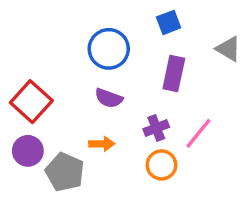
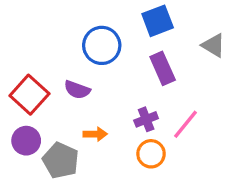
blue square: (169, 22) -> (158, 21), size x1.4
purple rectangle: (174, 73) -> (163, 68), turned -36
purple semicircle: (109, 98) -> (77, 90), moved

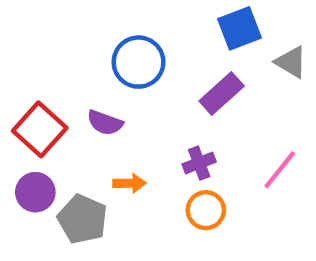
blue square: (158, 21) -> (239, 28), moved
purple rectangle: (163, 68) -> (222, 93), turned 72
pink line: (186, 124) -> (280, 170), moved

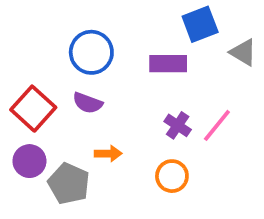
blue circle: (139, 62) -> (91, 52), moved
purple rectangle: (222, 93) -> (168, 64), moved, turned 42
purple cross: (199, 163) -> (178, 125), moved, turned -35
pink line: (280, 170) -> (217, 125), moved

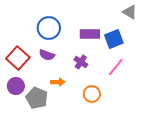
blue square: (200, 24) -> (114, 39), moved
gray triangle: (243, 52) -> (130, 12), moved
purple cross: (178, 125) -> (81, 62), moved

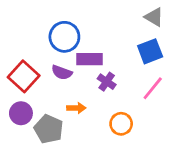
gray triangle: (130, 12) -> (154, 17), moved
purple rectangle: (90, 34) -> (89, 59), moved

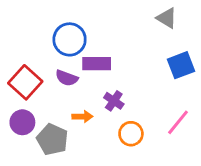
blue square: (150, 51) -> (181, 65), moved
purple cross: (107, 82) -> (114, 101), moved
pink line: (153, 88) -> (178, 122), moved

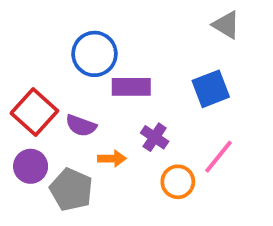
blue square: (181, 65) -> (211, 89), moved
purple semicircle: (67, 78) -> (81, 126), moved
pink line: (178, 122) -> (218, 157), moved

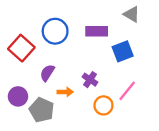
purple rectangle: (131, 87) -> (97, 31), moved
red square: (34, 112) -> (21, 48), moved
purple semicircle: (81, 126) -> (47, 73), turned 102

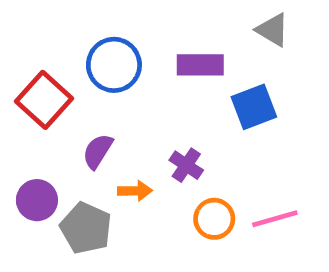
pink line: (127, 91) -> (275, 219), moved, turned 35

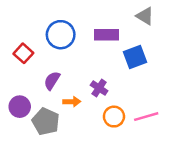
red square: (44, 100) -> (23, 53), size x0.7

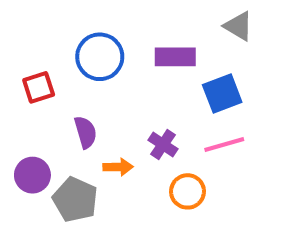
red square: (23, 53) -> (39, 87), turned 30
purple semicircle: (52, 81) -> (85, 132), turned 132
pink line: (146, 117) -> (224, 144), moved

